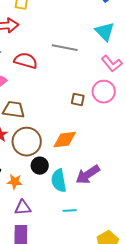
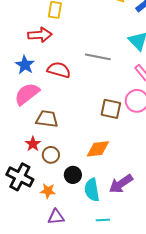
brown square: (78, 100) -> (111, 109), size x1.5
brown circle: (27, 142) -> (51, 155), moved, size x0.6

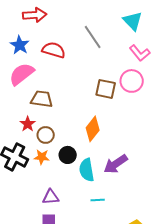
gray line: (98, 57) -> (93, 37), turned 45
orange diamond: (98, 149) -> (93, 129), turned -45
orange star: (48, 191) -> (42, 157), moved

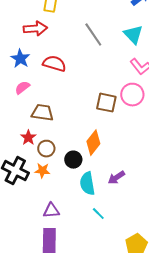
gray line: (93, 37) -> (93, 35), moved
pink semicircle: (22, 74) -> (22, 88), size x0.6
black circle: (68, 155) -> (73, 160), moved
purple arrow: (116, 164) -> (116, 178), size x0.7
cyan line: (98, 200) -> (98, 214), turned 48

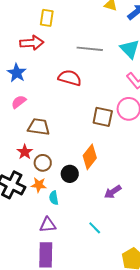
gray line: (93, 35) -> (90, 49), turned -50
red semicircle: (54, 64) -> (70, 78), moved
cyan semicircle: (87, 184) -> (54, 198), moved, size x0.6

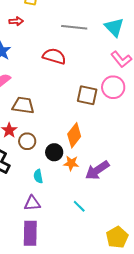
red arrow: (32, 43) -> (16, 21), size x0.6
orange star: (39, 185) -> (71, 163), moved
purple arrow: (113, 192) -> (97, 170), size x1.4

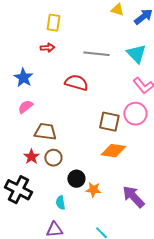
red arrow: (16, 21) -> (47, 48), moved
orange diamond: (74, 135) -> (113, 151), moved, turned 60
brown circle: (27, 141) -> (53, 158), moved
purple arrow: (97, 170) -> (133, 197), moved, turned 80

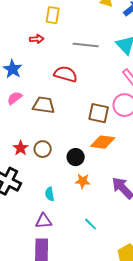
yellow rectangle: (53, 23) -> (53, 15), moved
brown trapezoid: (45, 132) -> (44, 105), moved
black circle: (76, 179) -> (76, 157), moved

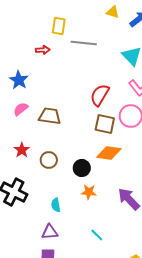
gray line: (86, 45) -> (84, 43), moved
red semicircle: (66, 74) -> (100, 95), moved, turned -75
red star: (21, 148) -> (22, 150), moved

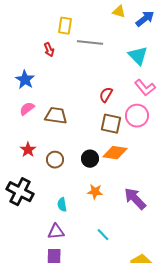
red arrow: (43, 50) -> (49, 50), turned 72
red semicircle: (100, 95) -> (106, 95), size x0.7
black circle: (82, 168) -> (90, 159), moved

